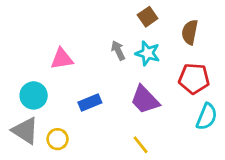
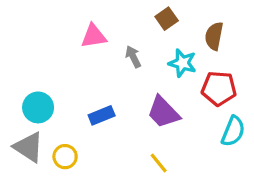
cyan star: (148, 53) -> (182, 63), moved
pink triangle: (62, 59) -> (94, 36), moved

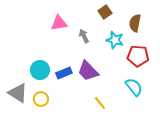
cyan circle: (38, 107) -> (40, 70), moved
purple trapezoid: (163, 112) -> (88, 71), moved
cyan semicircle: (233, 131) -> (134, 87), moved, turned -60

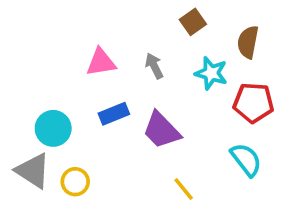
pink triangle: (59, 23) -> (101, 62), moved
cyan circle: (40, 70) -> (53, 128), moved
blue rectangle: (64, 73) -> (114, 114), moved

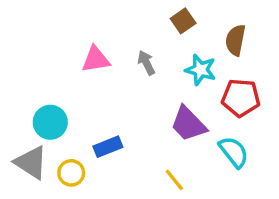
blue rectangle: (114, 114) -> (108, 147), moved
purple trapezoid: (162, 130) -> (188, 124), moved

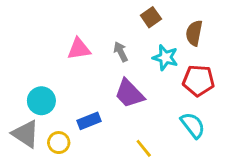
purple trapezoid: (188, 124) -> (129, 94), moved

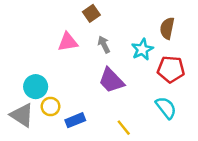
brown square: (151, 17) -> (91, 13), moved
cyan star: (165, 58) -> (142, 49), turned 30
blue rectangle: (89, 121) -> (75, 120), moved
yellow circle: (59, 143) -> (51, 106), moved

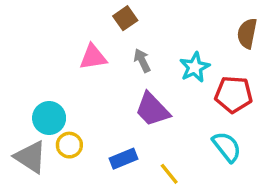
brown semicircle: (167, 28) -> (247, 33), moved
blue rectangle: (75, 120) -> (124, 159), moved

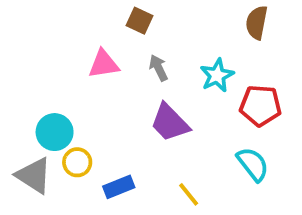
brown square: (125, 18) -> (140, 21), turned -30
brown semicircle: (247, 33) -> (257, 23), moved
blue rectangle: (124, 159) -> (119, 187), moved

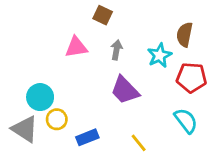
brown semicircle: (257, 23) -> (185, 35), moved
gray arrow: (158, 68) -> (116, 50), turned 36

